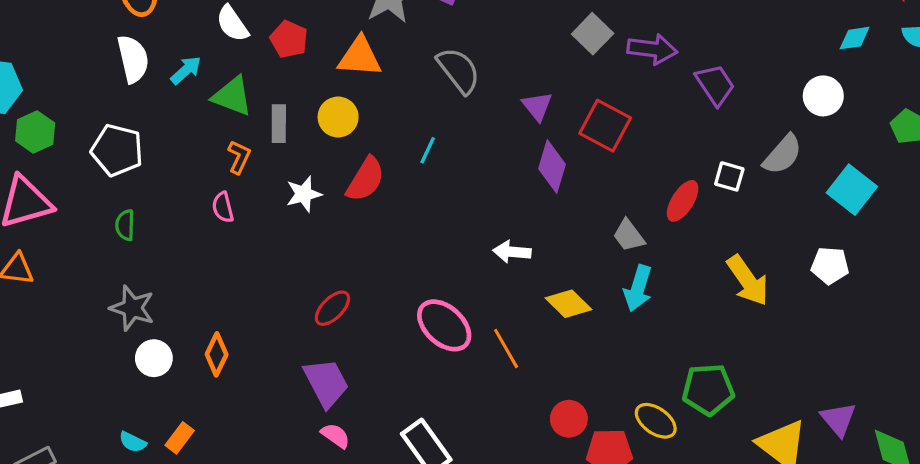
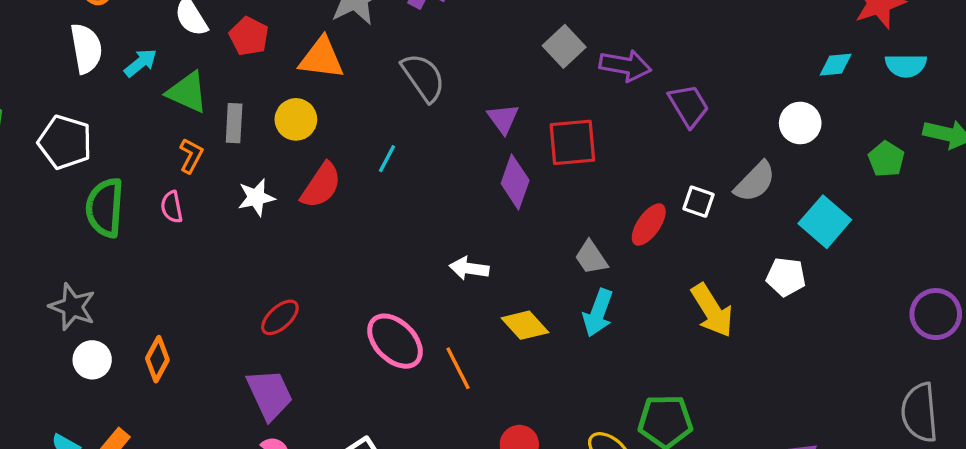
red square: (605, 126) -> (572, 142), turned -36
green semicircle: (125, 225) -> (105, 208), moved, size x1.8
white pentagon: (830, 266) -> (786, 277), moved

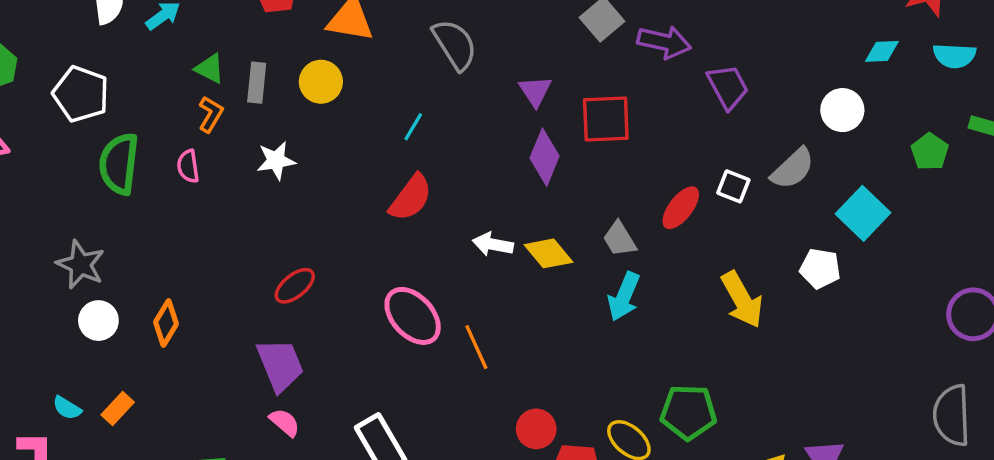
green triangle: (187, 92) -> (210, 69), moved, size x0.7
red semicircle: (321, 185) -> (411, 198), moved
yellow diamond: (525, 325) -> (548, 253), moved

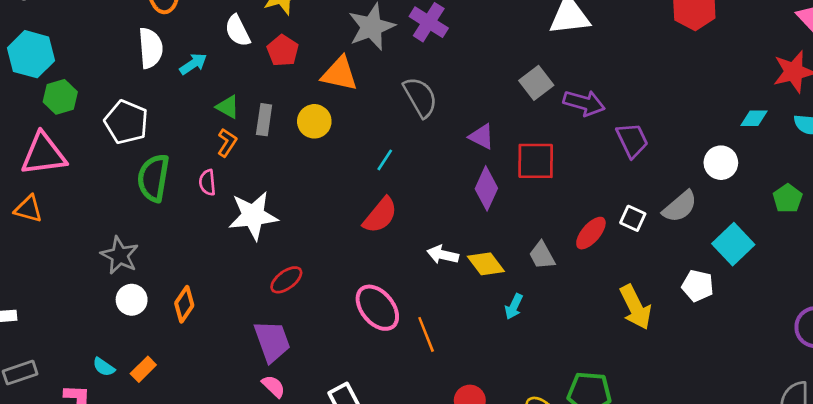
purple triangle: (535, 91) -> (482, 137), turned -32
white star: (276, 161) -> (253, 216), moved, size x1.6
cyan arrow: (624, 297) -> (514, 307), moved, size x0.7

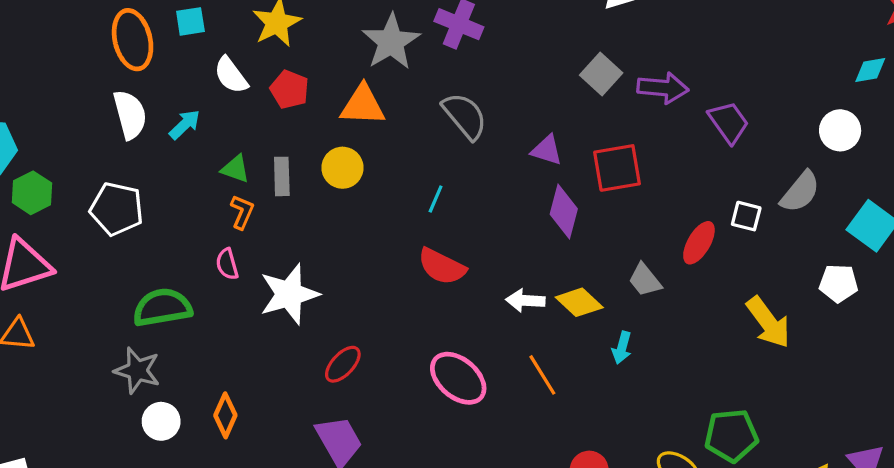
green semicircle: (153, 178) -> (162, 307), moved, turned 81
red semicircle: (380, 215) -> (442, 266), turned 87
orange line: (426, 334) -> (542, 375), moved

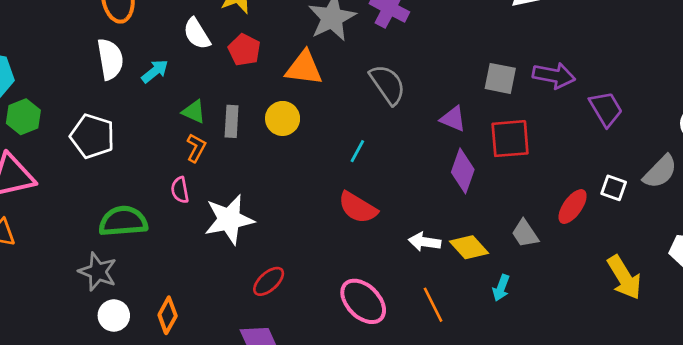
gray square: (601, 74) -> (500, 78), moved, turned -36

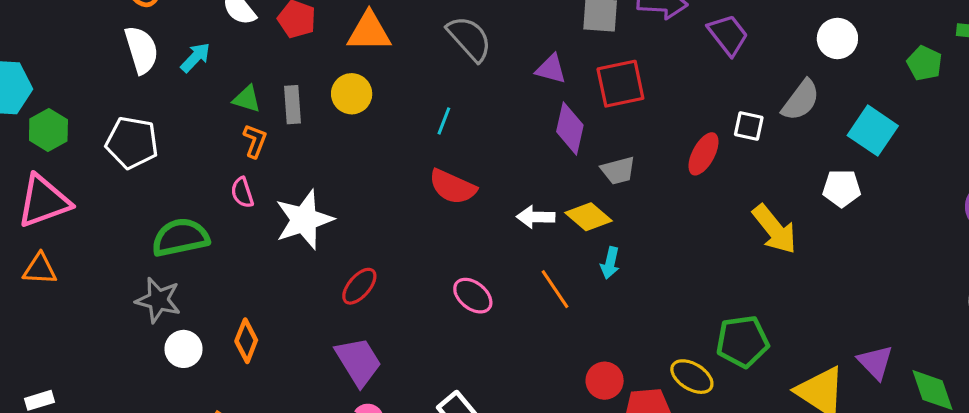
gray trapezoid: (525, 233) -> (618, 170), moved, turned -64
cyan arrow: (501, 288) -> (610, 263), moved
pink ellipse: (363, 301) -> (473, 296), size x0.7

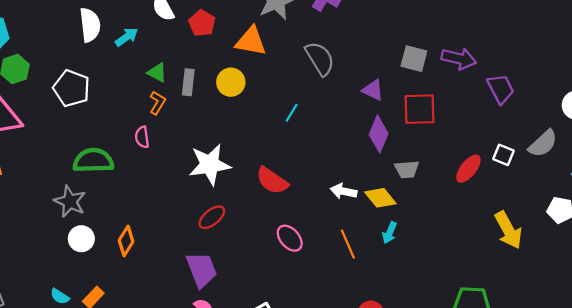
red semicircle: (453, 187) -> (272, 181), moved
white star: (304, 220) -> (210, 165), moved

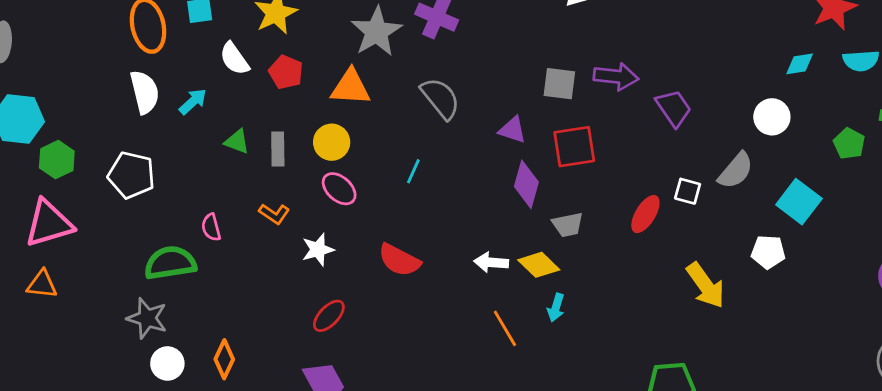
orange L-shape: (157, 103) -> (274, 214), moved, turned 100
pink semicircle: (142, 137) -> (211, 227), moved
white star: (210, 165) -> (318, 250), size x0.6
pink ellipse: (290, 238) -> (339, 189), moved

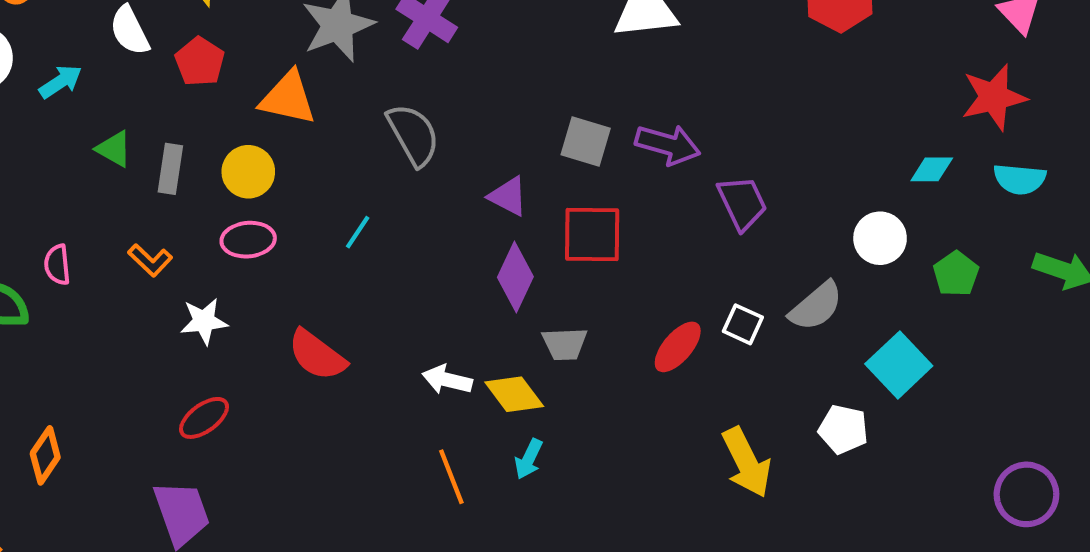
green pentagon: (849, 144) -> (956, 274), moved
pink ellipse: (339, 189) -> (248, 240), turned -56

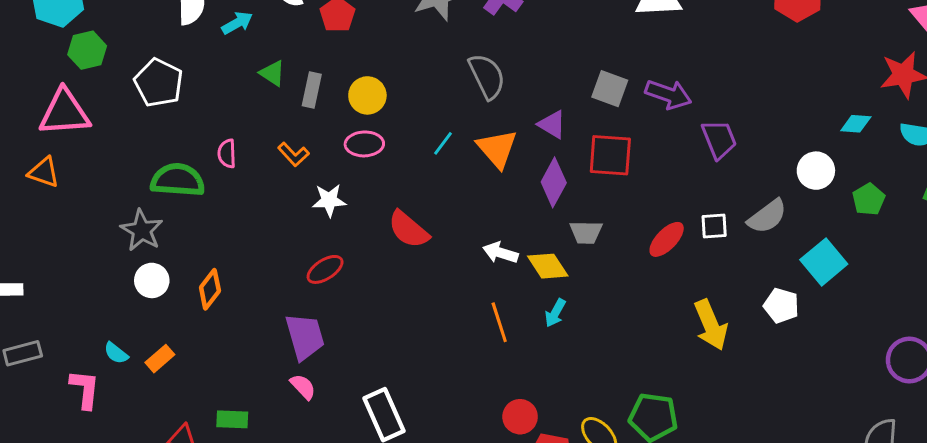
orange triangle: (288, 98) -> (497, 149), moved, turned 33
white square: (743, 324) -> (714, 226), turned -32

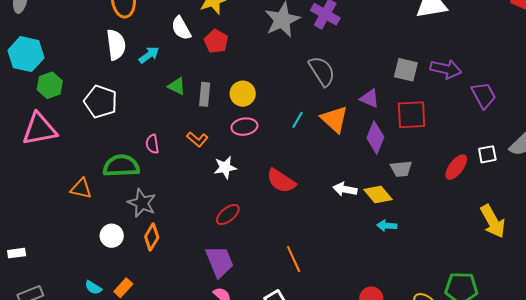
orange triangle: (44, 172) -> (81, 188), moved
gray star: (142, 230) -> (142, 203), moved
cyan arrow: (555, 313) -> (387, 226), turned 72
orange line: (499, 322) -> (294, 259), moved

